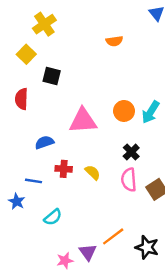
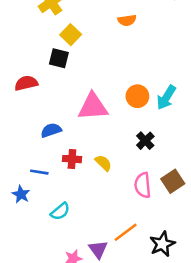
yellow square: (26, 54) -> (71, 35), moved
red semicircle: (21, 99) -> (26, 83), turned 75
pink semicircle: (129, 180) -> (143, 185), moved
black star: (147, 247) -> (162, 244), turned 30

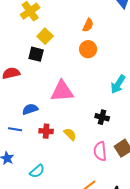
orange semicircle: (127, 20) -> (88, 25), turned -56
orange circle: (137, 96) -> (88, 49), moved
black cross: (145, 141) -> (102, 117), turned -32
blue line: (39, 172) -> (15, 129), moved

